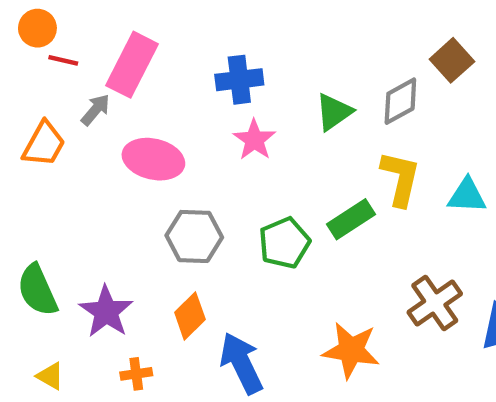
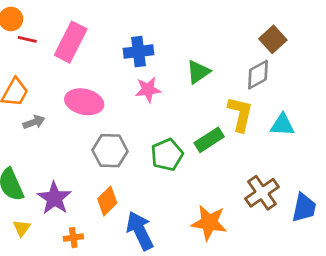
gray diamond: (400, 101) -> (258, 75), moved
gray arrow: (95, 110) -> (34, 122), moved, turned 30
pink star: (254, 140) -> (148, 90), turned 30
yellow triangle: (50, 376) -> (22, 228), moved, turned 36

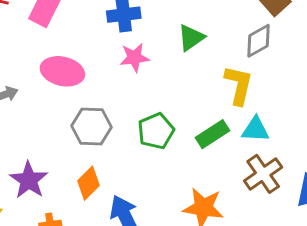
cyan triangle: (282, 125) -> (255, 130), moved
green rectangle: (209, 140) -> (213, 134), moved

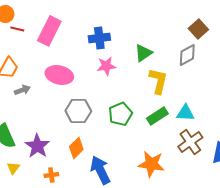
yellow L-shape: (239, 85) -> (158, 81), moved

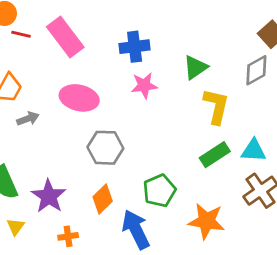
pink rectangle: (49, 31) -> (65, 37), turned -64
green pentagon: (120, 114) -> (159, 191), moved

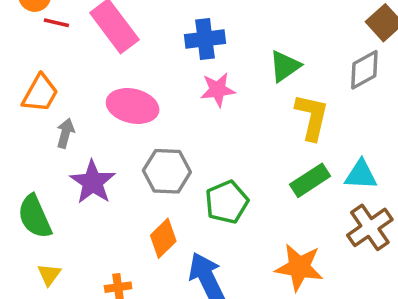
gray arrow: (28, 119) -> (65, 133), turned -55
green pentagon: (159, 191) -> (227, 202), moved
purple star: (49, 196) -> (93, 182), moved

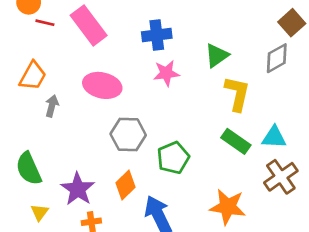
green rectangle: (310, 180) -> (236, 141), turned 68
purple star: (93, 182) -> (78, 189), moved

